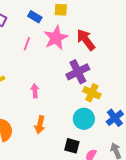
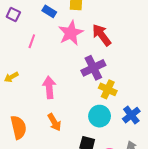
pink line: (27, 44) -> (32, 41), moved
pink arrow: (35, 91) -> (49, 87), size x1.5
orange arrow: (40, 125) -> (54, 122), turned -42

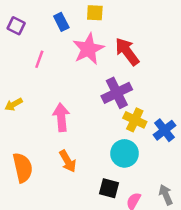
blue rectangle: (49, 11) -> (61, 22), turned 32
blue cross: (131, 115) -> (164, 130), moved

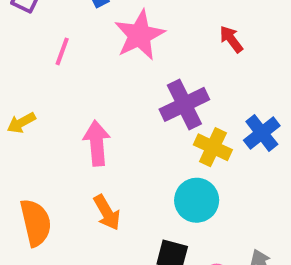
red arrow: (127, 52) -> (231, 39), moved, size x0.6
blue cross: (164, 130) -> (262, 133), moved

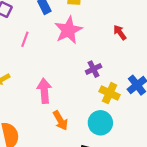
purple cross: (184, 104) -> (94, 69), size x0.6
orange arrow: (107, 212) -> (60, 121), moved

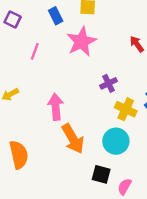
orange arrow: (60, 121) -> (73, 139), size x1.4

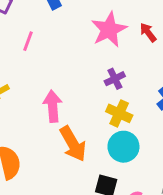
pink star: (81, 42) -> (109, 30), moved
yellow cross: (126, 109) -> (119, 113), moved

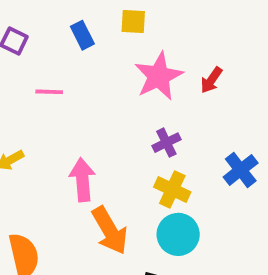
red arrow: (148, 32) -> (211, 80), turned -108
pink line: (28, 41) -> (49, 92), turned 72

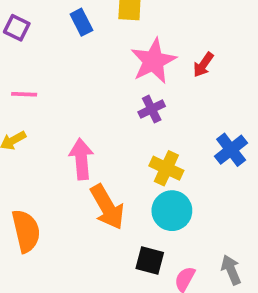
pink line: (49, 92) -> (24, 94), moved
purple cross: (166, 143) -> (152, 109), moved

